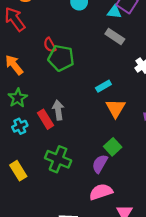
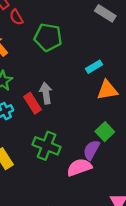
red semicircle: (50, 45) -> (16, 17), moved
orange triangle: (116, 108) -> (107, 90), turned 50
pink semicircle: (101, 192) -> (79, 167), moved

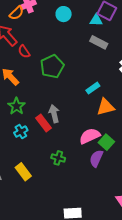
green pentagon: (48, 37) -> (52, 66), turned -30
green cross: (47, 146) -> (58, 158), size x0.6
pink semicircle: (79, 167) -> (90, 136), moved

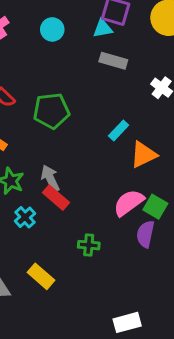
green pentagon: (52, 66) -> (51, 111), turned 30
gray arrow: (54, 114) -> (50, 178), moved

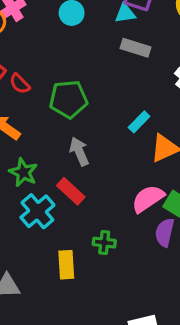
gray arrow: (50, 178) -> (79, 151), moved
cyan cross: (25, 217) -> (37, 211), size x1.5
yellow rectangle: (41, 276) -> (66, 265), moved, turned 44

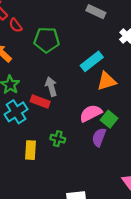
cyan rectangle: (139, 122) -> (92, 61), size x1.5
gray arrow: (79, 151) -> (51, 87), moved
red rectangle: (71, 191) -> (40, 102), turned -30

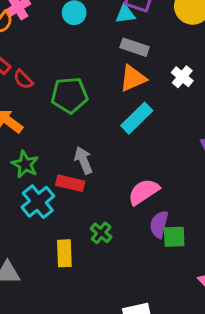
orange triangle: (107, 81) -> (133, 78), moved
green square: (109, 119) -> (174, 237), moved, turned -35
green cross: (58, 139) -> (101, 233), turned 32

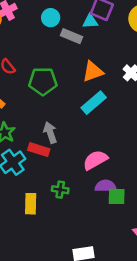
gray rectangle: (135, 47) -> (71, 36), moved
purple semicircle: (159, 224) -> (106, 186), turned 72
green cross: (101, 233) -> (60, 190), turned -35

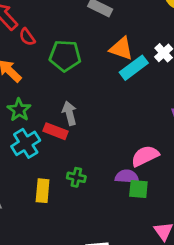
orange triangle: (93, 71) -> (121, 49), turned 35
cyan rectangle: (94, 103) -> (134, 68), moved
pink semicircle: (95, 160) -> (145, 156), moved

